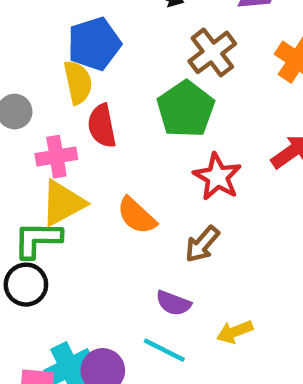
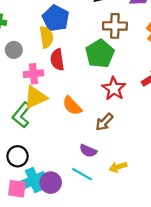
blue pentagon: (94, 44) -> (56, 18), turned -30
brown cross: (212, 52) -> (115, 26), turned 35
green L-shape: (38, 240) -> (22, 115), turned -55
black circle: (26, 285) -> (18, 156), moved

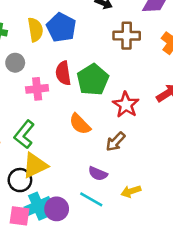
yellow semicircle: (46, 37) -> (35, 30), moved
green pentagon: (100, 54) -> (93, 80), moved
yellow triangle: (35, 97) -> (35, 165), moved

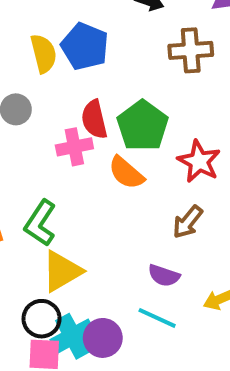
pink cross: (37, 89) -> (74, 147), moved
orange semicircle: (80, 124) -> (126, 173), moved
black circle: (20, 180) -> (42, 319), moved

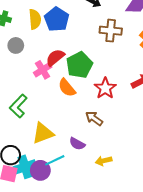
red semicircle: (94, 119) -> (55, 58), turned 54
pink cross: (74, 147) -> (43, 70), turned -30
brown arrow: (188, 222) -> (94, 118), turned 78
yellow triangle: (62, 271) -> (43, 133), moved
cyan line: (157, 318) -> (55, 160), moved, turned -60

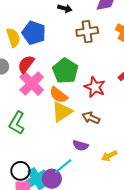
red semicircle: (55, 58) -> (26, 64), moved
pink cross: (43, 70) -> (32, 84), size x1.4
yellow triangle: (43, 133) -> (62, 112), moved

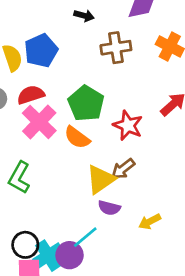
blue pentagon: (34, 33) -> (41, 51), turned 30
red semicircle: (26, 64) -> (31, 95), turned 36
yellow triangle: (62, 112) -> (101, 179), moved
brown arrow: (91, 118) -> (123, 169), turned -60

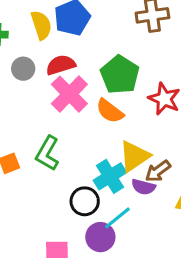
brown arrow: (123, 169) -> (158, 171), moved
black circle: (25, 245) -> (85, 201), moved
cyan cross: (48, 256) -> (110, 176), moved

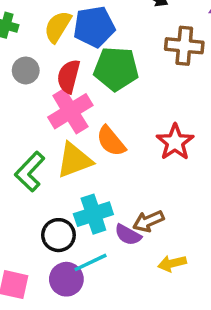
yellow semicircle: (41, 25) -> (58, 27), turned -144
red semicircle: (61, 65) -> (69, 76), turned -72
green pentagon: (120, 75) -> (116, 69), moved, turned 30
yellow triangle: (134, 156) -> (74, 160), moved

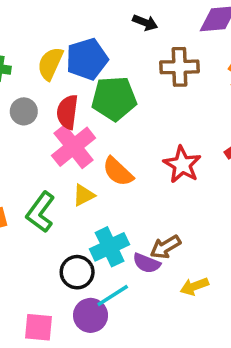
yellow triangle: (74, 160) -> (84, 195), size x0.6

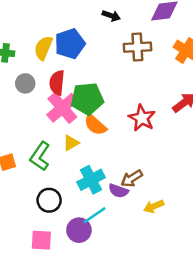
green pentagon: (114, 98) -> (87, 99), moved
black circle: (77, 272) -> (49, 200), moved

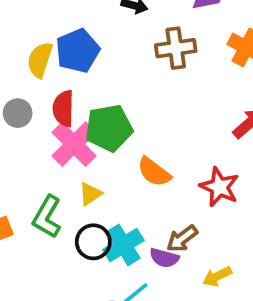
red star: (142, 118) -> (219, 187), moved
orange semicircle: (95, 125) -> (154, 172), moved
black circle: (49, 200) -> (93, 242), moved

